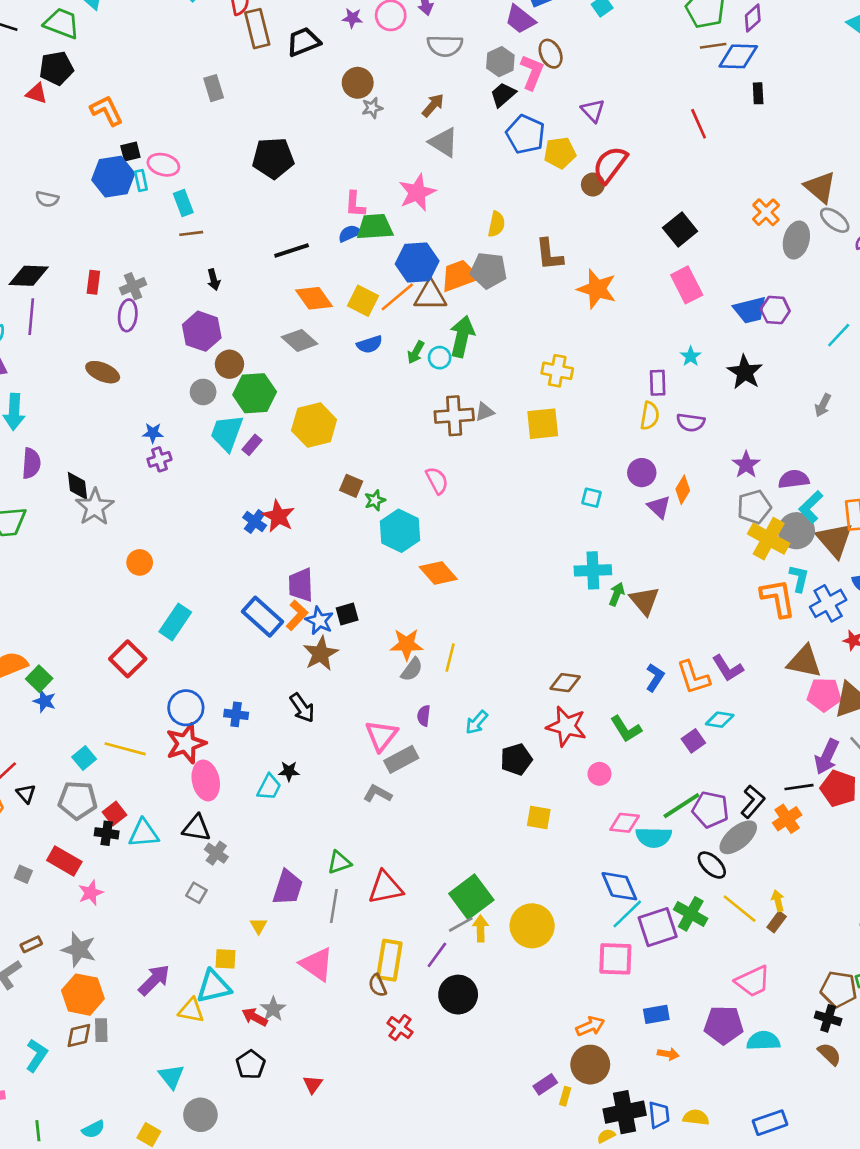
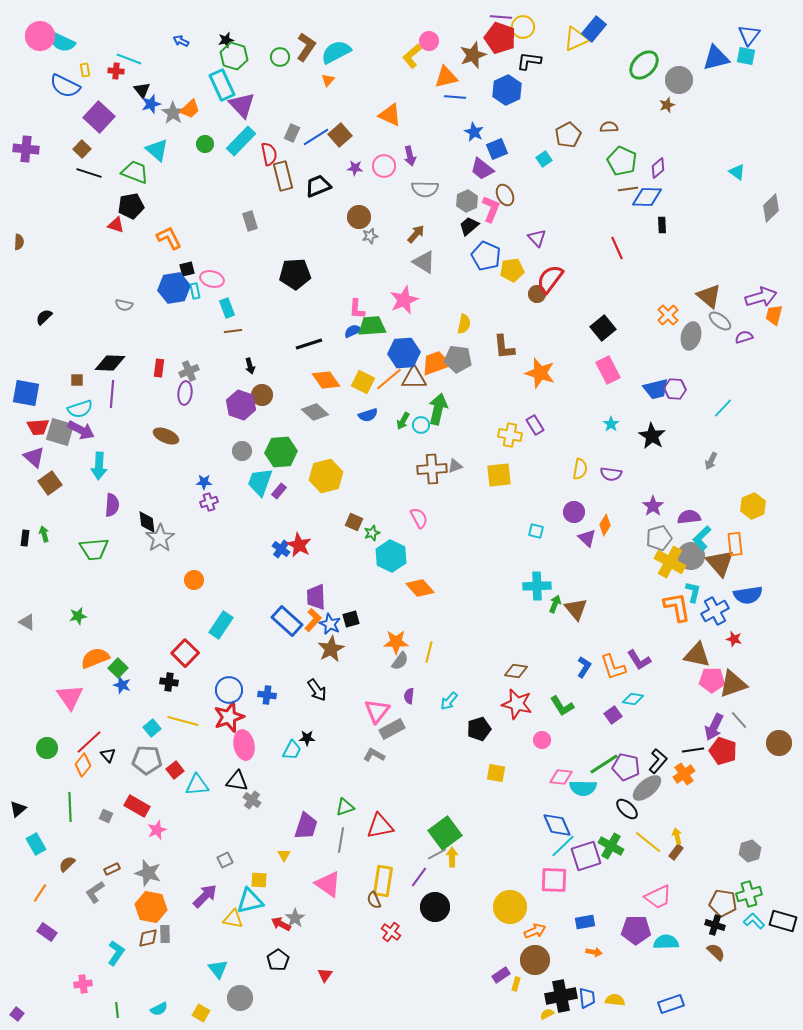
brown circle: (229, 364) -> (262, 395), moved
purple rectangle: (658, 383) -> (535, 425), moved, turned -30
black cross: (107, 833) -> (169, 682), moved
gray square: (196, 893) -> (225, 860), moved, turned 35
yellow circle: (532, 926) -> (510, 907), moved

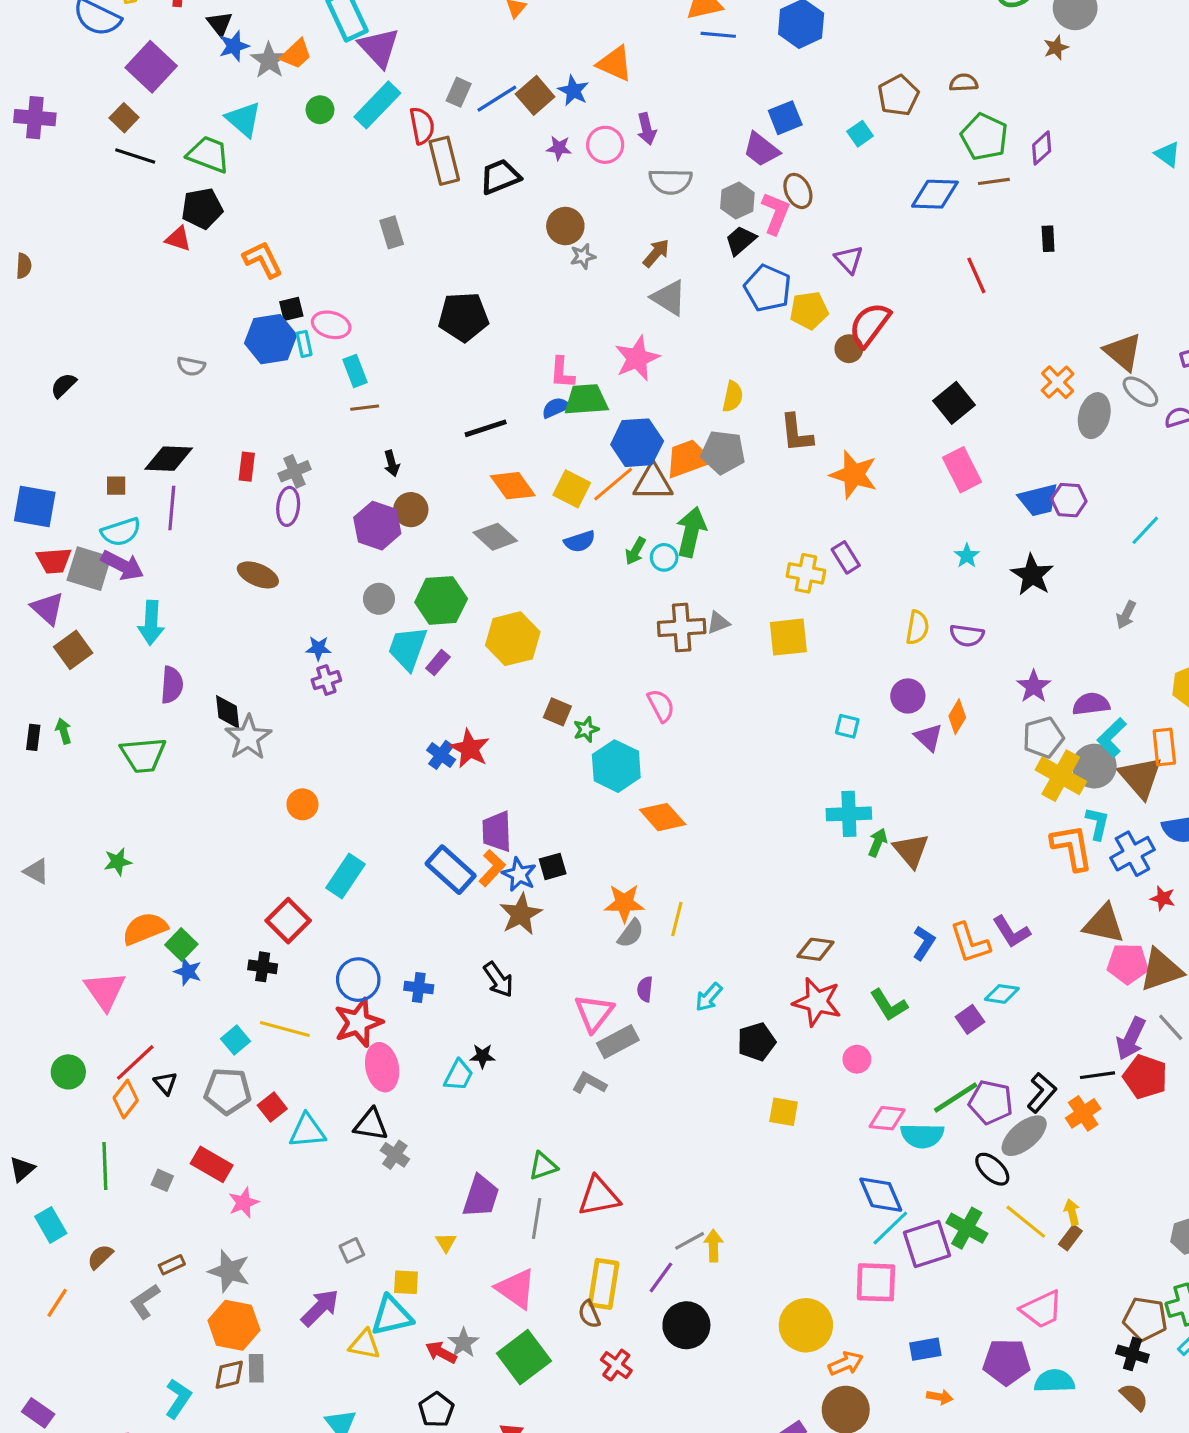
blue star: (474, 132) -> (573, 91), moved
blue diamond: (647, 197) -> (935, 194), moved
green square: (445, 833) -> (524, 1357), moved
purple rectangle: (47, 932) -> (38, 1413), moved

